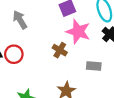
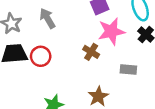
pink star: (78, 32) -> (111, 31), turned -30

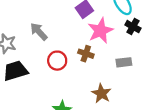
red circle: (41, 56) -> (57, 61), moved

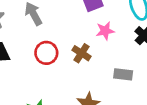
pink star: (100, 31) -> (105, 31), size x0.6

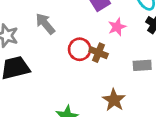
red circle: (46, 53) -> (80, 49), moved

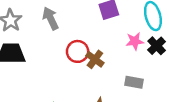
pink star: (117, 27) -> (135, 41), moved

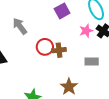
brown cross: (95, 59) -> (59, 50), turned -32

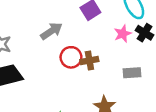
gray arrow: (20, 26) -> (51, 31), moved, turned 96

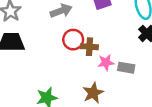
pink star: (123, 34) -> (106, 62), moved

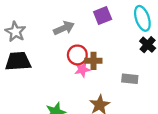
pink star: (106, 62) -> (82, 69), moved

